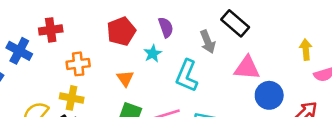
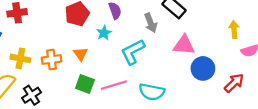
orange cross: (78, 64) -> (52, 60), moved
cyan L-shape: (187, 76) -> (133, 52), turned 40
yellow cross: (72, 98) -> (20, 58), moved

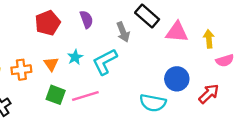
cyan star: (104, 33) -> (75, 57), moved
pink triangle: (184, 45) -> (177, 32), moved
cyan semicircle: (152, 92) -> (153, 103), moved

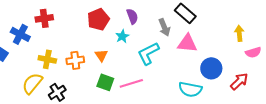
pink triangle: (177, 32) -> (187, 43), moved
cyan star: (75, 57) -> (122, 36), moved

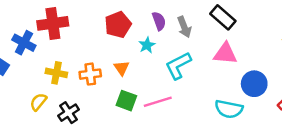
red cross: (44, 18) -> (53, 23), size x1.4
gray arrow: (164, 27) -> (184, 27), moved
yellow semicircle: (32, 83) -> (38, 102), size x0.7

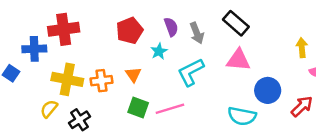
blue cross: (24, 43) -> (34, 49), turned -30
yellow cross: (56, 73) -> (67, 79), size x1.4

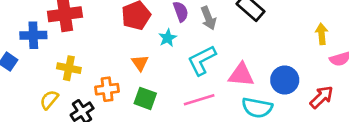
pink triangle: (238, 60) -> (241, 75), moved
yellow cross: (67, 79) -> (69, 68), size x0.7
orange cross: (101, 81) -> (107, 89), moved
pink line: (170, 109) -> (199, 100), moved

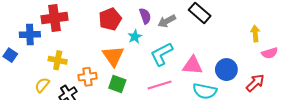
gray arrow: (208, 18) -> (167, 21), turned 84
orange triangle: (140, 63) -> (113, 56), size x1.6

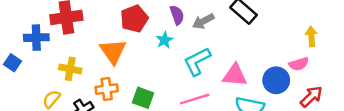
pink semicircle: (270, 53) -> (299, 64), moved
orange triangle: (113, 56) -> (113, 51), moved

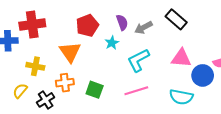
pink triangle: (235, 75) -> (181, 58), moved

